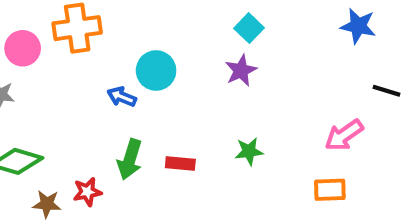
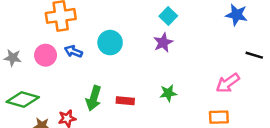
pink circle: (23, 48) -> (46, 55), moved
blue arrow: (122, 97) -> (73, 51), moved

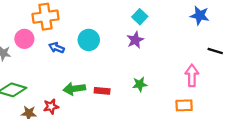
pink circle: (46, 55) -> (24, 39), moved
pink arrow: (228, 83) -> (192, 75), turned 125
green arrow: (94, 98) -> (74, 89), turned 65

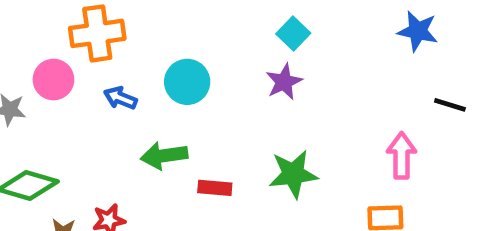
green star: (140, 84) -> (293, 174), size x1.5
green arrow: (74, 89) -> (164, 156), moved

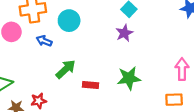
cyan circle: (187, 82) -> (69, 21), moved
green arrow: (164, 156) -> (66, 69), turned 145

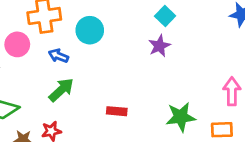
green arrow: (66, 69) -> (61, 90), moved
green star: (129, 78) -> (181, 117), moved

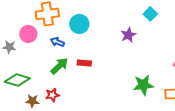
cyan square: (165, 16) -> (150, 14), moved
red rectangle: (117, 111) -> (84, 63), moved

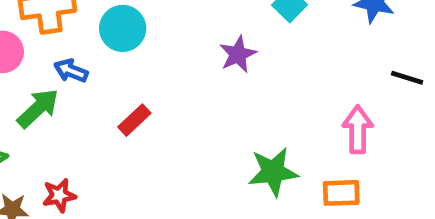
red rectangle: (84, 63) -> (134, 120), turned -48
green arrow: (59, 66) -> (38, 108), moved

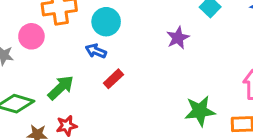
blue arrow: (71, 71) -> (96, 51), moved
green arrow: (38, 108) -> (61, 88), moved

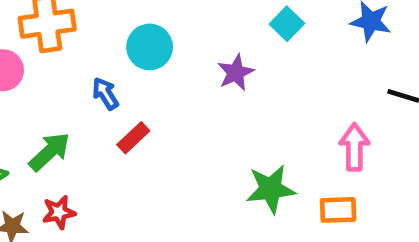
cyan circle: (106, 22) -> (150, 47), moved
blue arrow: (96, 51) -> (105, 94), turned 36

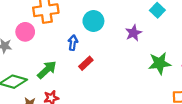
blue arrow: (105, 94) -> (73, 43), turned 40
green star: (271, 189) -> (160, 63), moved

